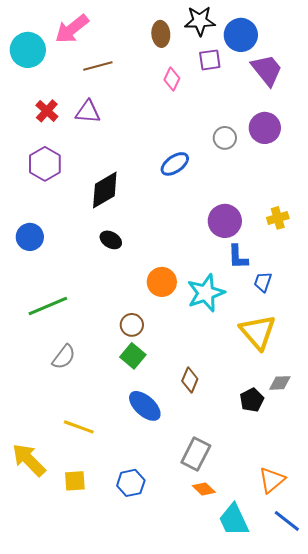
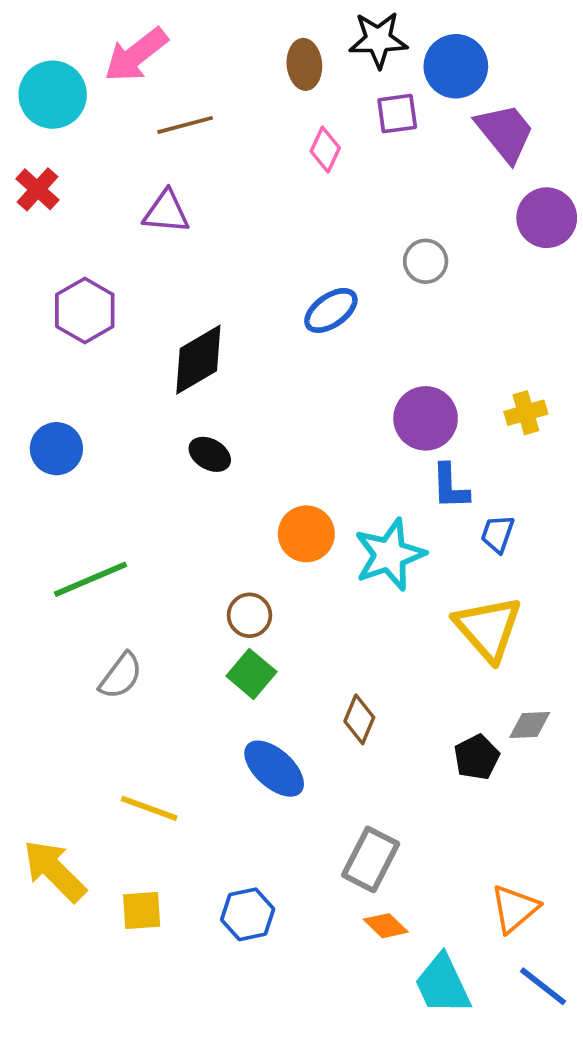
red cross: (47, 111) -> (37, 189), moved
purple circle: (265, 128) -> (547, 218), moved

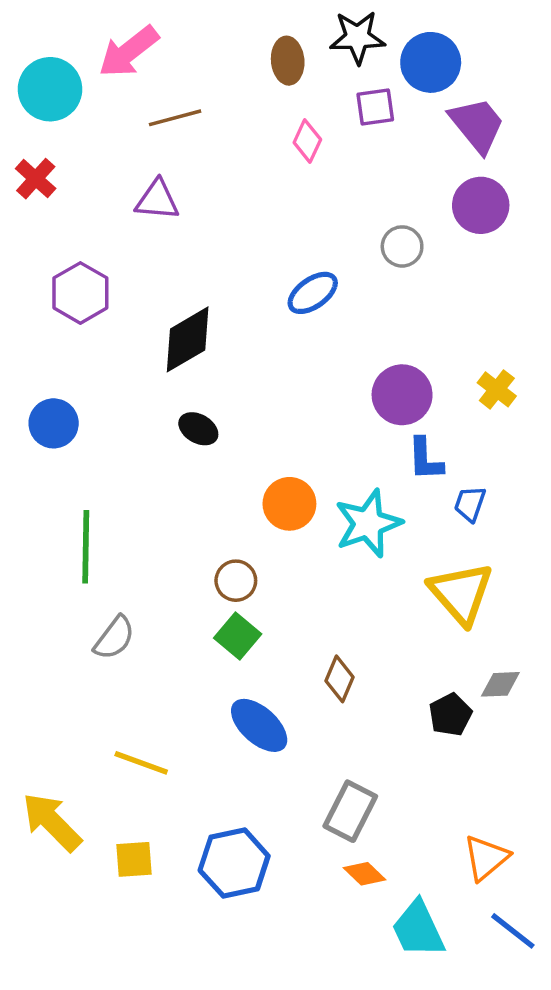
purple circle: (547, 218) -> (481, 205), moved
yellow cross: (526, 413) -> (497, 389), turned -36
green line: (91, 579) -> (86, 547), turned -66
blue hexagon: (248, 914) -> (234, 863), size x1.4

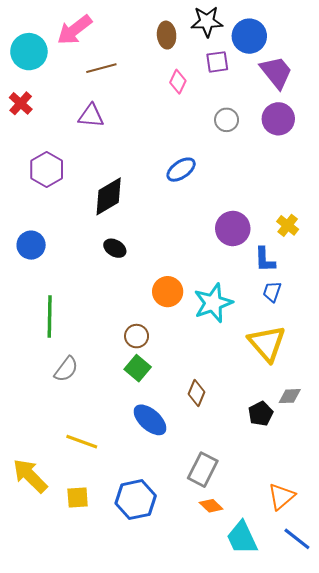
gray circle: (402, 246) -> (227, 120), moved
blue L-shape: (425, 459) -> (265, 260), moved

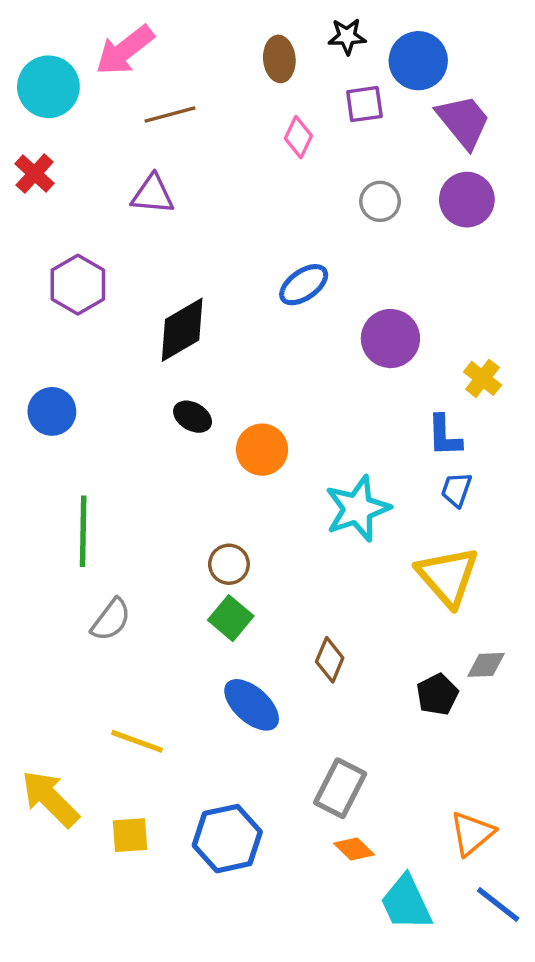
black star: (207, 22) -> (347, 36), size x0.7
purple circle: (233, 228) -> (390, 339), moved
orange circle: (168, 292) -> (262, 450), moved

